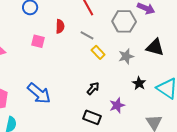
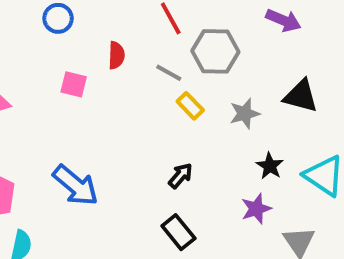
gray hexagon: (124, 21) -> (215, 51), moved
purple star: (117, 105) -> (256, 209), moved
black rectangle: (92, 117) -> (178, 232), turned 30

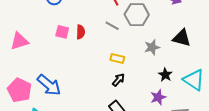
red semicircle: (116, 55) -> (81, 32), moved
yellow rectangle: (190, 106) -> (117, 58), moved, turned -32
blue arrow: (76, 185) -> (49, 85), moved

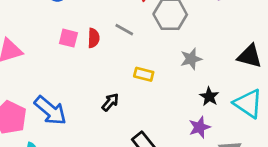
gray line: (112, 26) -> (124, 30), moved
black triangle: (182, 38) -> (250, 56), moved
black arrow: (118, 80) -> (110, 102), moved

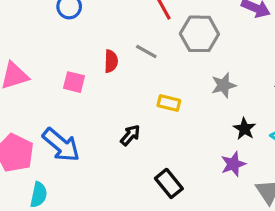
pink square: (68, 38) -> (74, 82), moved

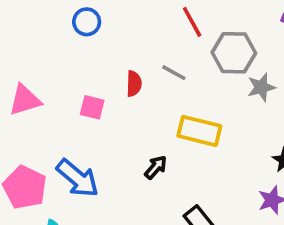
gray star: (224, 85) -> (261, 87), moved
yellow rectangle: (169, 103) -> (199, 131), size x1.6

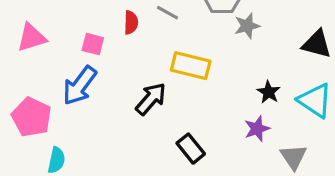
black arrow: (156, 167) -> (151, 99), size x1.5
blue arrow: (78, 178) -> (80, 86), moved, turned 87

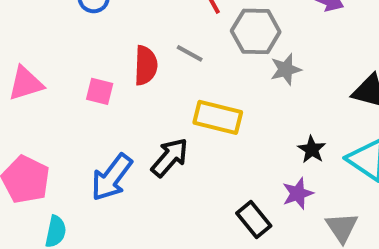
red semicircle: (131, 23) -> (146, 65), size x1.4
blue arrow: (80, 86) -> (112, 177), moved
black rectangle: (191, 149) -> (254, 219), moved

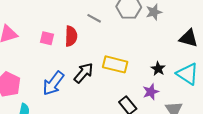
red semicircle: (146, 65) -> (71, 36), moved
gray star: (286, 69) -> (154, 12), moved
yellow rectangle: (218, 117) -> (115, 64), moved

